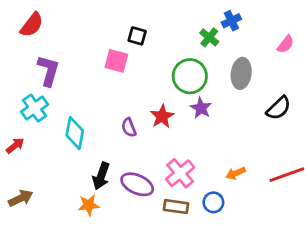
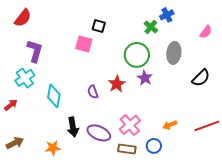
black arrow: (101, 176) -> (73, 127), turned -30
orange star: (89, 205) -> (53, 148), moved

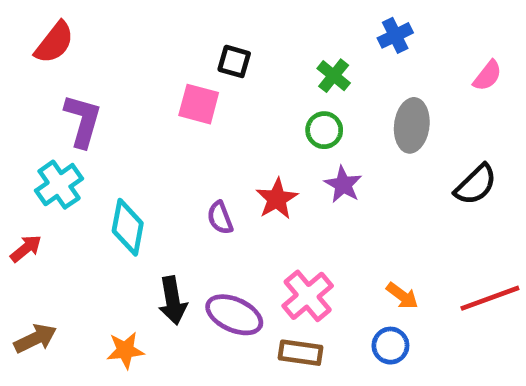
green cross: (151, 27) -> (334, 76), moved
green circle: (137, 55) -> (324, 130), size x0.6
orange arrow: (170, 125) -> (402, 296), turned -120
blue circle: (154, 146) -> (390, 346), moved

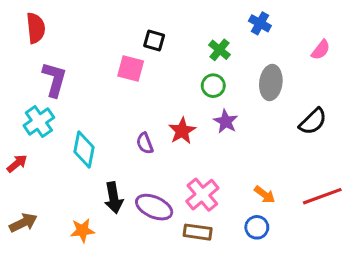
blue cross: (395, 35) -> (260, 23), turned -35
red semicircle: (54, 43) -> (36, 28), turned -44

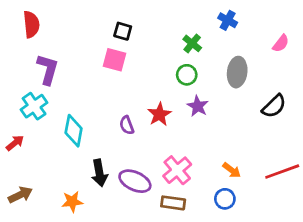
black square: (154, 40) -> (123, 31), moved

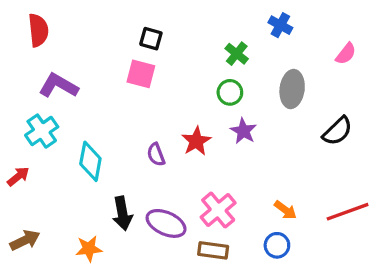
purple L-shape: (48, 69) -> (59, 86), turned -76

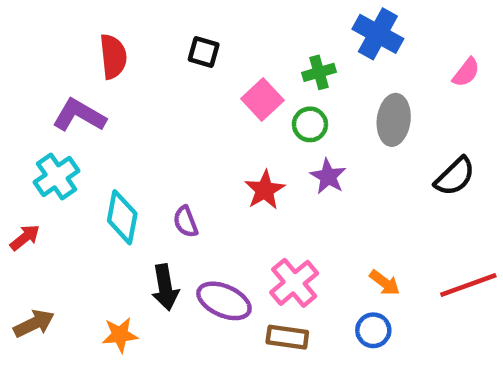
blue cross: (280, 25) -> (378, 34), size x1.5
red semicircle: (38, 30) -> (113, 57), moved
green cross: (237, 54) -> (319, 72), turned 35
pink square: (141, 74) -> (262, 100), moved, turned 32
purple semicircle: (156, 155) -> (186, 222), moved

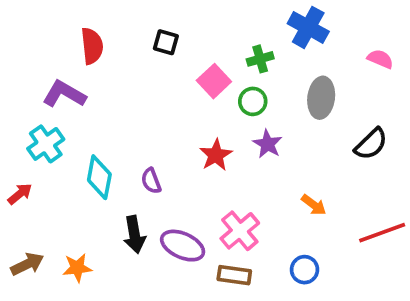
pink semicircle: (466, 72) -> (380, 59), turned -105
orange arrow: (385, 283) -> (314, 205), moved
orange star: (120, 335) -> (77, 268), moved

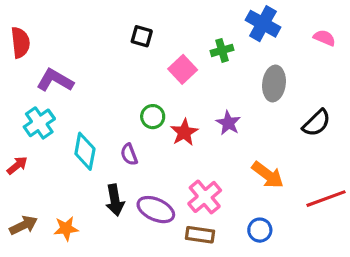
red semicircle: (92, 46) -> (20, 43), moved
pink semicircle: (380, 59) -> (324, 38), moved
green circle: (253, 101) -> (153, 117), moved
orange arrow: (314, 205) -> (268, 175), size x1.5

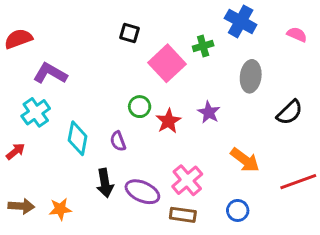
red semicircle: (20, 43) -> (18, 39), turned -104
pink square: (183, 69) -> (167, 63), size x1.4
brown arrow: (23, 225) -> (21, 206), turned 30

